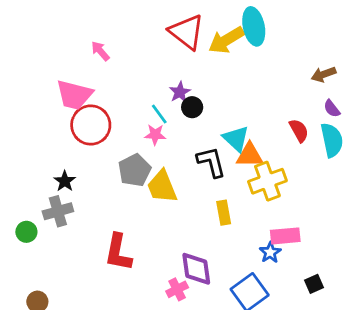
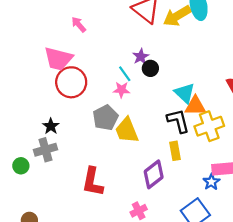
black L-shape: (211, 162) -> (178, 121), moved
purple diamond: (196, 269) -> (154, 174), moved, turned 60

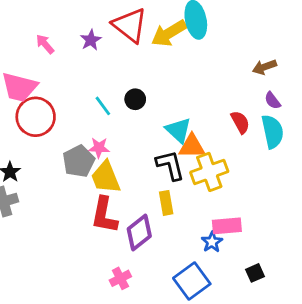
purple star: (141, 57) -> (91, 40), moved
pink star: (121, 90) -> (99, 148), moved
red L-shape: (93, 182) -> (104, 215), moved

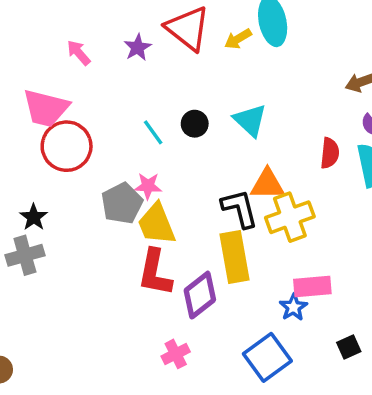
yellow arrow: (169, 33) -> (238, 39), size x0.6
red semicircle: (240, 122) -> (330, 153), turned 35
cyan triangle: (178, 130) -> (250, 120), moved
yellow rectangle: (166, 203) -> (234, 257), size x1.6

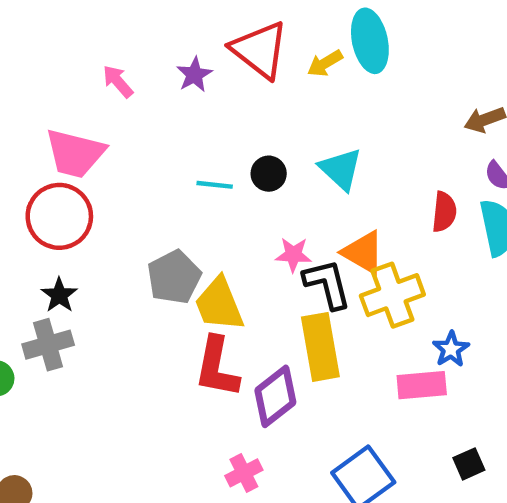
cyan line: (153, 132) -> (215, 185), turned -48
red circle: (67, 146) -> (59, 216), moved
orange triangle: (267, 184) -> (363, 252), turned 30
pink star: (148, 186) -> (293, 255), moved
blue star: (293, 307) -> (451, 349), moved

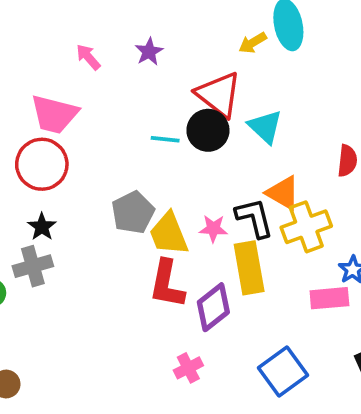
red triangle: (260, 50) -> (219, 95), moved
black circle: (269, 174) -> (208, 130), size x1.5
pink star: (293, 255) -> (213, 229), moved

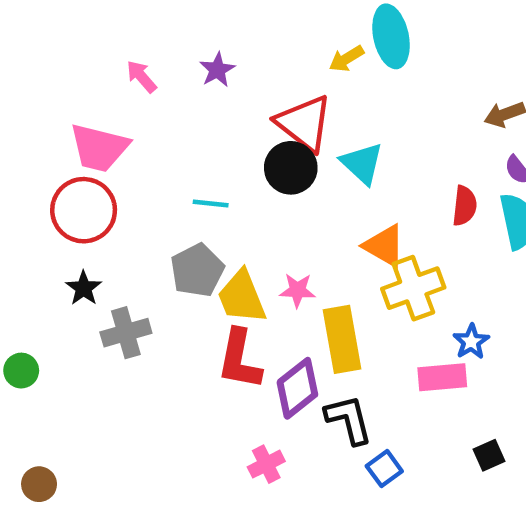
cyan line: (165, 139) -> (211, 203), moved
black L-shape: (254, 218) -> (349, 420), moved
gray cross: (33, 266) -> (126, 333), moved
blue square: (283, 371) -> (384, 469), size x0.6

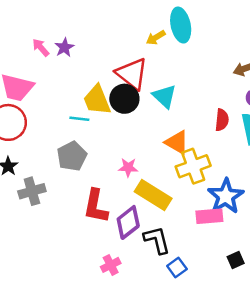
purple star: (217, 70) -> (64, 47), moved
yellow trapezoid: (242, 297) -> (97, 100), moved
yellow rectangle: (342, 339) -> (153, 195), turned -48
blue star: (471, 342) -> (226, 196), size x1.8

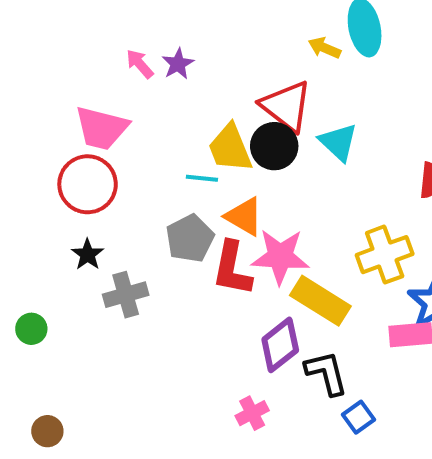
yellow arrow: (156, 37) -> (324, 48), turned 54
orange triangle: (177, 142) -> (244, 216), moved
pink star: (128, 167) -> (280, 257), size x1.8
red L-shape: (96, 206) -> (232, 269), moved

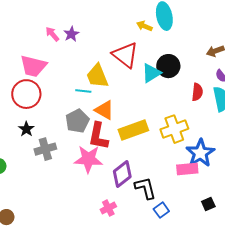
cyan triangle: (338, 142) -> (151, 73), turned 45
black circle: (274, 146) -> (168, 66), moved
pink star: (280, 257) -> (88, 159), moved
yellow rectangle: (320, 301) -> (133, 130), moved, turned -52

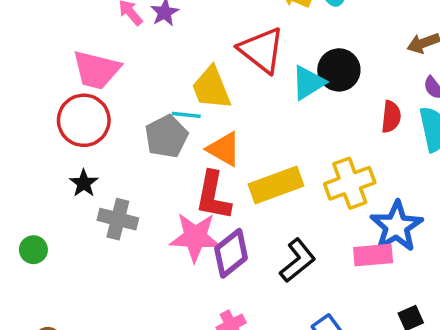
gray pentagon: (77, 121) -> (166, 136), moved
gray cross: (45, 149) -> (118, 219), turned 30
purple diamond: (122, 174) -> (231, 253), moved
black L-shape: (145, 188) -> (298, 260), moved, turned 65

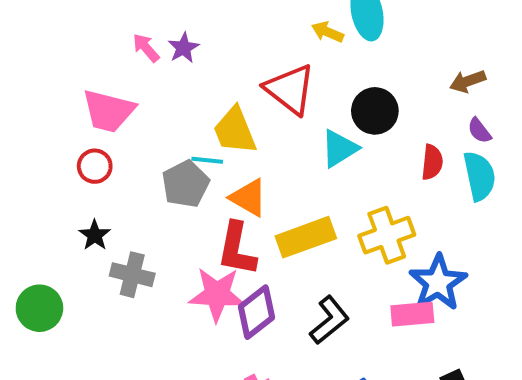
cyan triangle: (308, 83) -> (339, 148), moved
red circle: (84, 120) -> (95, 166), size x0.6
green circle: (33, 250) -> (39, 308), size x1.5

